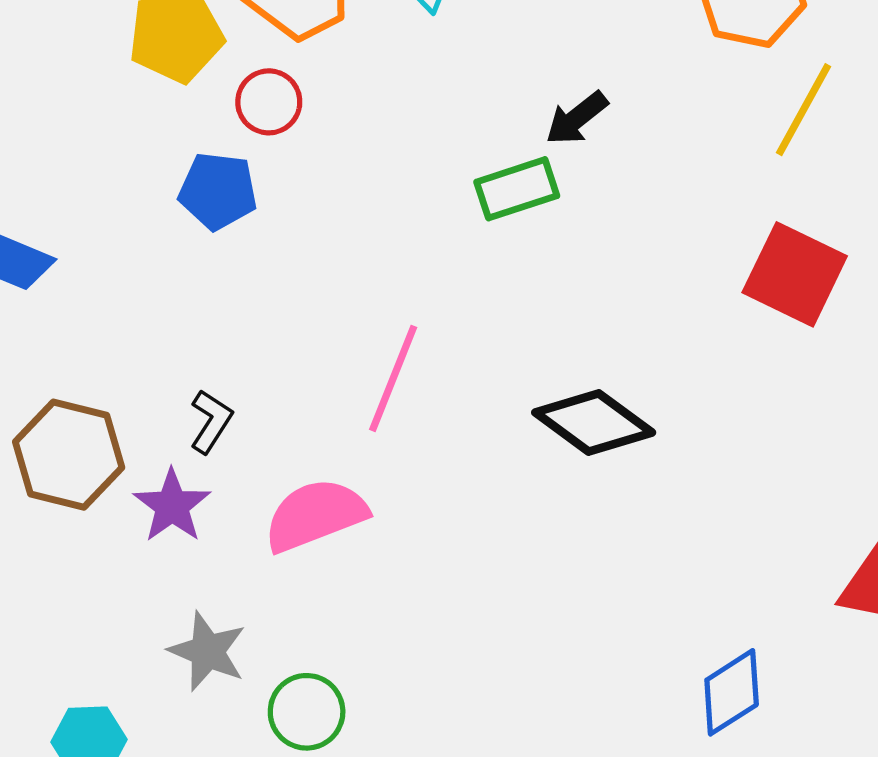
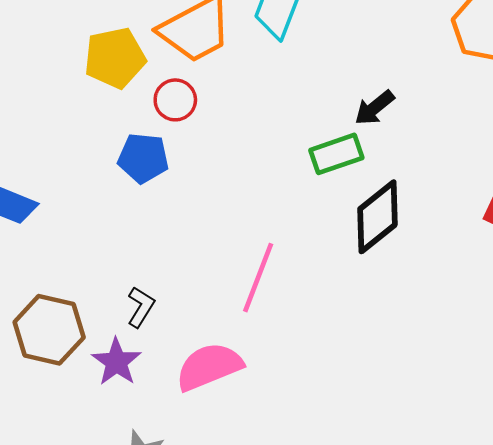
black diamond: (594, 423) -> (377, 217), moved, turned -74

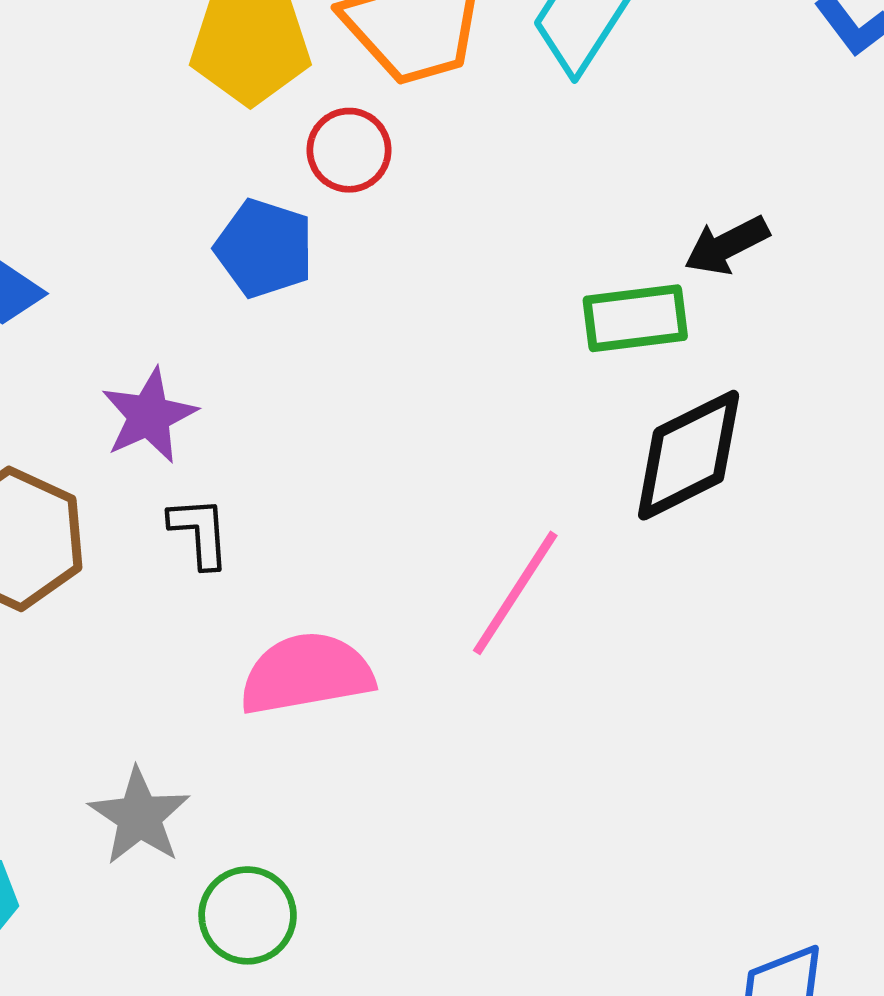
pink line: (258, 278) -> (515, 593), moved
black L-shape: (141, 307) -> (200, 532), turned -48
purple star: (116, 362) -> (149, 416), moved

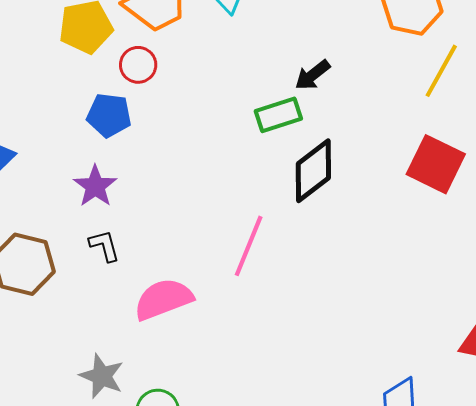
purple star: (149, 416) -> (95, 186), moved

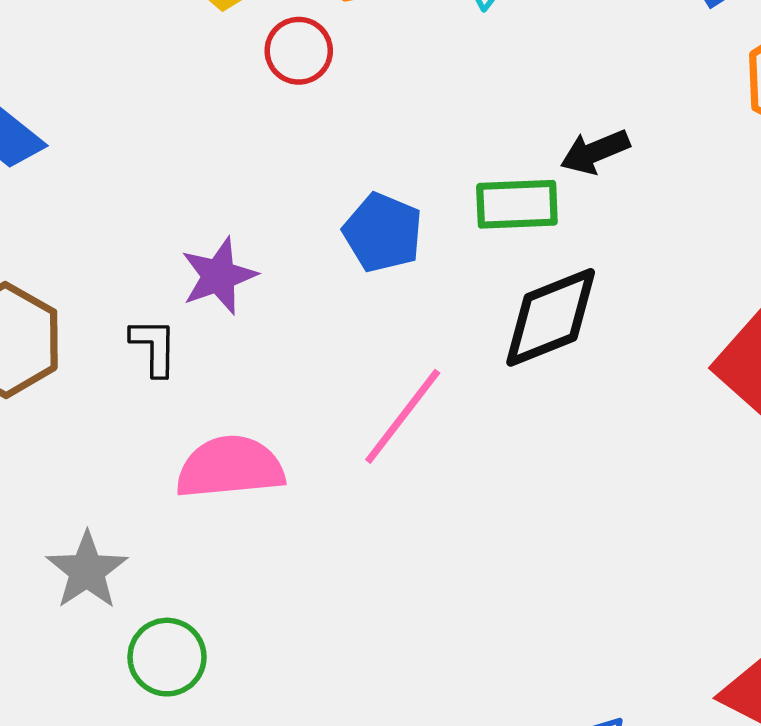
blue pentagon: (109, 115) -> (383, 233), moved
purple star: (95, 186) -> (219, 276), moved

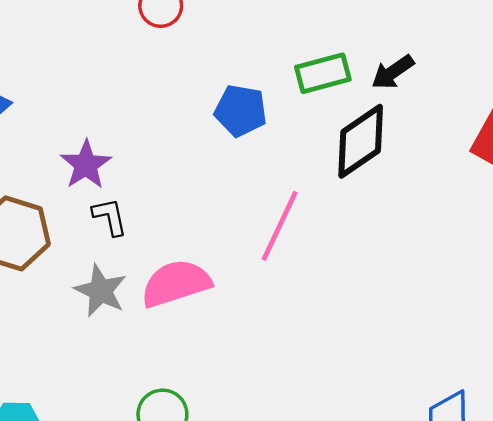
black arrow: (595, 152) -> (393, 72), moved
purple star: (219, 276) -> (86, 165), moved
gray star: (87, 571) -> (100, 291), moved

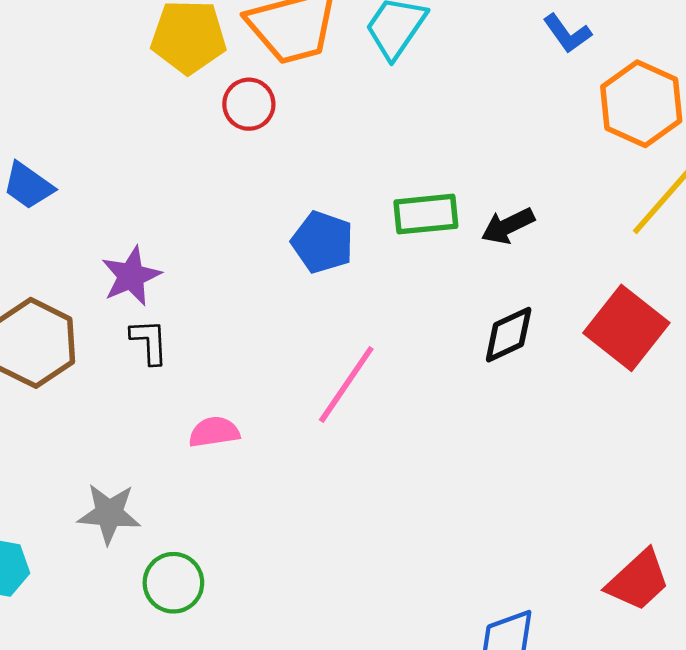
black diamond: (361, 141) -> (509, 335), moved, size x0.7
pink semicircle: (176, 283) -> (214, 432), size x0.6
gray star: (100, 291) -> (109, 514), moved, turned -30

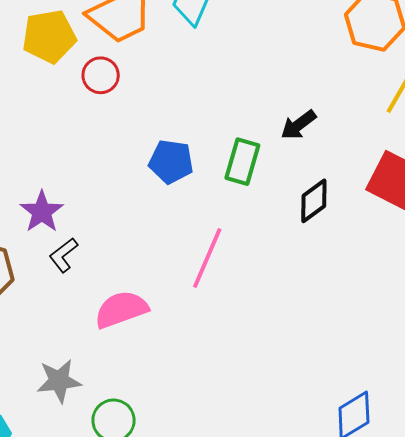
green rectangle: (426, 214) -> (242, 162), moved, turned -57
black L-shape: (149, 342) -> (63, 255), turned -114
pink semicircle: (214, 432) -> (121, 309), size x1.5

